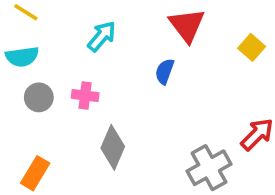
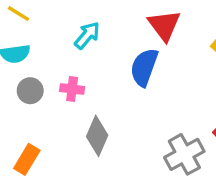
blue semicircle: (165, 71) -> (144, 67), size x1.6

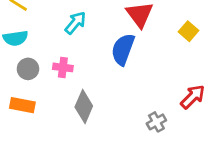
gray cross: (184, 154) -> (156, 122), size x0.6
orange rectangle: (27, 159) -> (22, 105), moved, turned 70

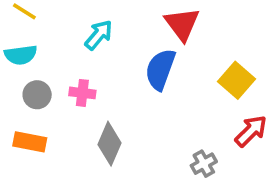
yellow square: (189, 31) -> (236, 80), moved, size x1.4

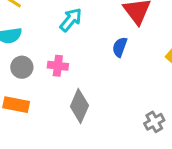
blue semicircle: (160, 69) -> (120, 47), size x0.6

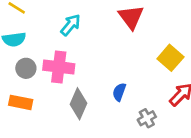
blue semicircle: (120, 47) -> (119, 92), moved
pink cross: (58, 66) -> (59, 67), size x1.6

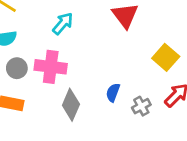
gray cross: (147, 118) -> (141, 106), moved

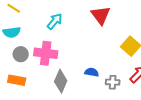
blue semicircle: (113, 93) -> (92, 72), turned 80
gray cross: (141, 106) -> (113, 82), turned 32

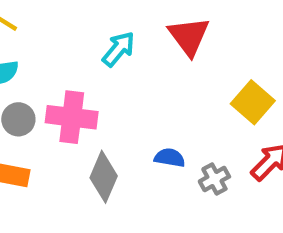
cyan arrow: (55, 21) -> (119, 49), moved
gray cross: (113, 82) -> (214, 179), turned -32

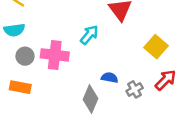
cyan arrow: (119, 49) -> (89, 35), moved
gray diamond: (104, 177) -> (90, 99), moved

